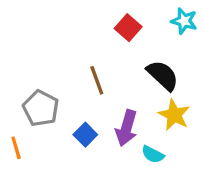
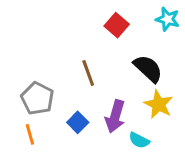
orange line: (16, 148) -> (30, 134), moved

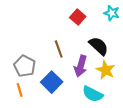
purple arrow: (115, 116) -> (81, 66), moved
blue square: (78, 122) -> (52, 82), size x1.5
cyan semicircle: (139, 140) -> (93, 94), size x1.5

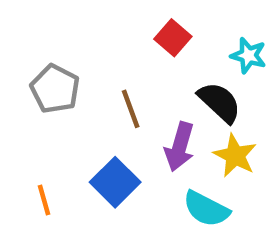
cyan star: (112, 13) -> (248, 56), moved
gray pentagon: (25, 66) -> (55, 89), moved

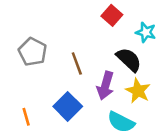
red square: (173, 38) -> (112, 15), moved

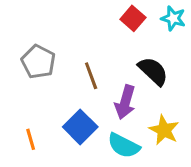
cyan star: (146, 32) -> (173, 18), moved
yellow star: (138, 91) -> (164, 130), moved
cyan semicircle: (121, 122) -> (124, 146), moved

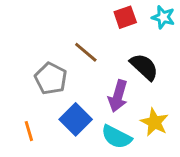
red square: (133, 18) -> (125, 17), turned 30
gray pentagon: (38, 62) -> (51, 78), moved
brown line: (91, 76) -> (86, 52), moved, turned -30

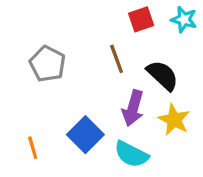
brown line: (86, 52) -> (117, 59), moved, turned 30
gray pentagon: (51, 78) -> (47, 64), moved
yellow star: (154, 122) -> (174, 120), moved

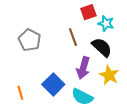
cyan star: (184, 19) -> (106, 23), moved

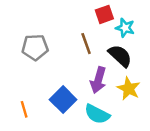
gray pentagon: (30, 40) -> (35, 47), turned -30

